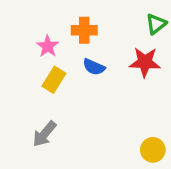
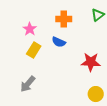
orange cross: (84, 30) -> (64, 19), moved
red star: (145, 62) -> (91, 62), moved

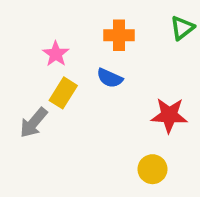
gray arrow: (28, 84) -> (33, 123), moved
yellow circle: (96, 94) -> (152, 169), moved

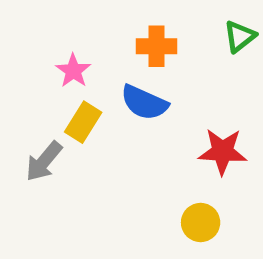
blue semicircle: (110, 78) -> (144, 103), size x1.4

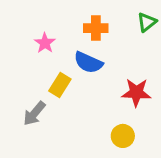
yellow rectangle: (83, 122) -> (60, 85), moved
gray arrow: (44, 161) -> (34, 113), moved

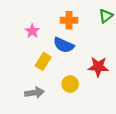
gray arrow: (34, 113) -> (34, 93), moved, turned -138
yellow circle: (123, 136) -> (70, 84), moved

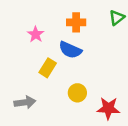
red star: (98, 67) -> (108, 108), moved
gray arrow: (34, 93) -> (25, 102), moved

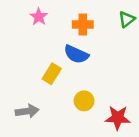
pink star: (36, 34) -> (39, 17), moved

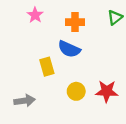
yellow rectangle: (52, 74) -> (47, 67), turned -48
red star: (118, 118) -> (107, 91), moved

